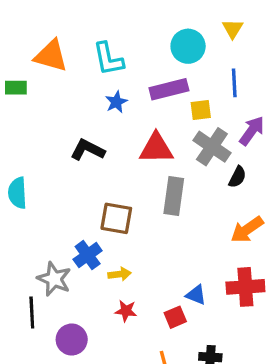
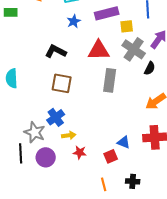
brown square: (116, 218) -> (62, 83), moved
yellow arrow: (119, 274) -> (69, 135), moved
purple circle: (72, 340) -> (46, 157), moved

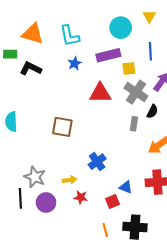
black L-shape: (56, 51) -> (31, 69), moved
gray rectangle: (110, 80) -> (134, 124), moved, size x0.6
blue cross: (56, 117) -> (97, 162), moved
black cross: (133, 181) -> (135, 227), size x1.6

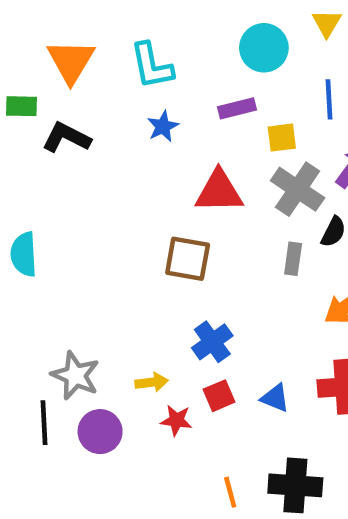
orange triangle: (33, 34) -> (71, 61), turned 45
purple rectangle: (108, 55) -> (237, 108), size x0.7
brown square: (62, 127) -> (188, 259), moved
red square: (112, 201) -> (219, 396), moved

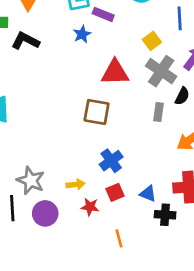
purple rectangle: (237, 108) -> (103, 14), moved, turned 36
yellow square: (282, 138) -> (152, 41), turned -30
black cross: (295, 485) -> (165, 215), moved, size x0.7
orange line: (230, 492) -> (119, 238), moved

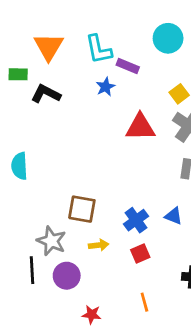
brown square: (97, 112) -> (82, 209), moved
blue triangle: (148, 194) -> (174, 216), moved
red star: (90, 207) -> (92, 315), moved

